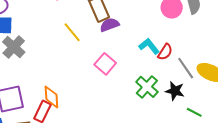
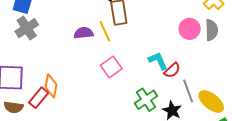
purple semicircle: (109, 25) -> (84, 33), moved
yellow line: (72, 32) -> (105, 31), moved

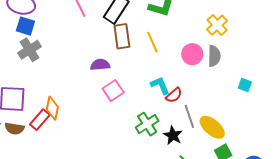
yellow line: (105, 31) -> (152, 42), moved
purple semicircle: (84, 33) -> (100, 65), moved

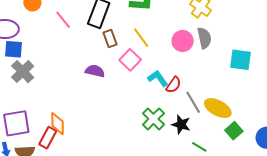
brown rectangle: (122, 36) -> (110, 39), size x0.7
purple semicircle: (100, 65) -> (95, 71), turned 30
cyan square: (245, 85) -> (240, 60), size x1.6
pink square: (113, 91) -> (130, 60), moved

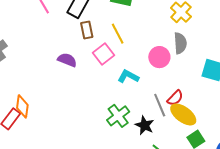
pink circle: (183, 41) -> (159, 57), moved
cyan L-shape: (158, 78) -> (128, 76), turned -35
red semicircle: (173, 85) -> (175, 98), moved

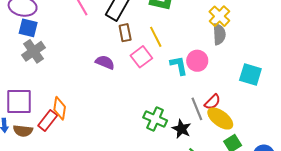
gray semicircle: (180, 43) -> (219, 34), moved
cyan L-shape: (128, 76) -> (179, 65), moved, turned 50
green cross: (118, 116) -> (155, 119), turned -30

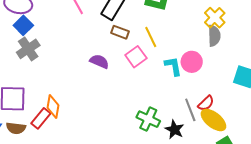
blue square: (28, 28) -> (23, 25), turned 30
brown rectangle: (125, 33) -> (120, 32), turned -60

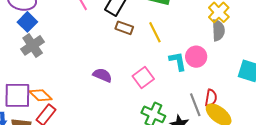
pink square: (136, 57) -> (143, 77), moved
purple semicircle: (99, 61) -> (102, 75), moved
red semicircle: (206, 103) -> (211, 98), turned -36
orange diamond: (53, 106) -> (41, 95), moved, turned -55

